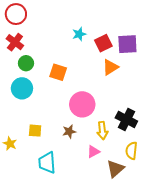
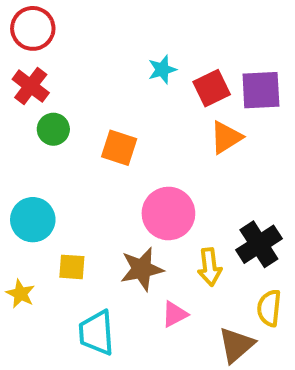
cyan circle: (22, 88) -> (33, 220), moved
black cross: (126, 119) -> (259, 244), turned 30
brown star: (69, 132) -> (142, 269), size x1.5
pink triangle: (93, 152) -> (175, 314), moved

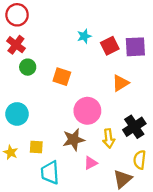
orange triangle: (226, 137) -> (120, 83), moved
yellow square: (72, 267) -> (36, 147), moved

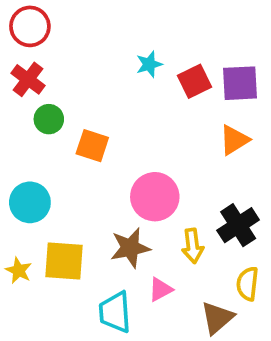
orange square: (62, 77) -> (92, 146), moved
orange triangle: (120, 83) -> (234, 140), moved
yellow square: (36, 147) -> (64, 261), size x1.6
cyan trapezoid: (50, 173) -> (115, 312), moved

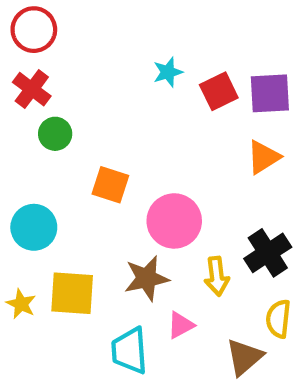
orange square: (92, 146) -> (110, 185), moved

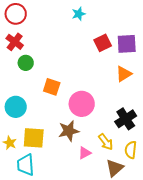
cyan star: (168, 72) -> (79, 14), moved
yellow arrow: (217, 276) -> (106, 142), moved, turned -30
cyan trapezoid: (130, 351) -> (26, 165), moved

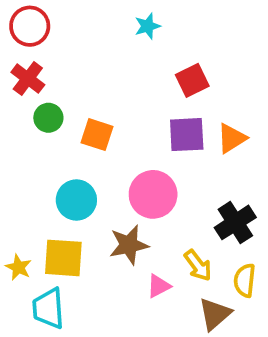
purple square: (127, 44) -> (187, 135), moved
orange square: (52, 87) -> (97, 135), moved
cyan circle: (16, 107) -> (76, 200), moved

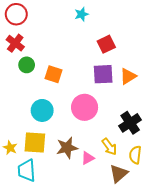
brown star: (129, 245) -> (67, 148), moved

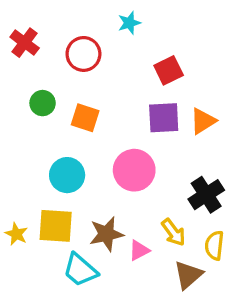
red circle: (16, 14) -> (83, 54), moved
red cross: (15, 43) -> (25, 43), moved
cyan trapezoid: (27, 170) -> (80, 270), moved, turned -45

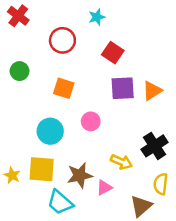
red cross: (25, 43) -> (18, 16), moved
red square: (169, 70) -> (113, 53), moved, turned -30
green circle: (43, 103) -> (20, 71), moved
pink circle: (134, 170) -> (91, 121), moved, size x0.6
yellow arrow: (173, 232) -> (121, 162), moved, turned -30

